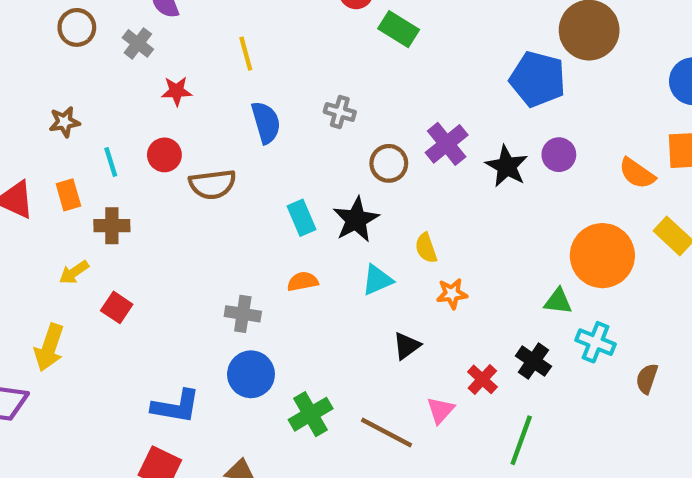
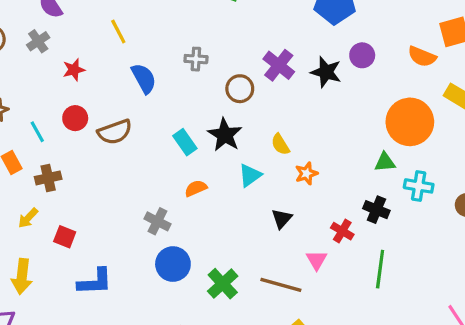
gray cross: (138, 43) -> (38, 41), turned 30
gray cross: (243, 314) -> (157, 221), turned 30
blue L-shape: (176, 406) -> (95, 282), moved

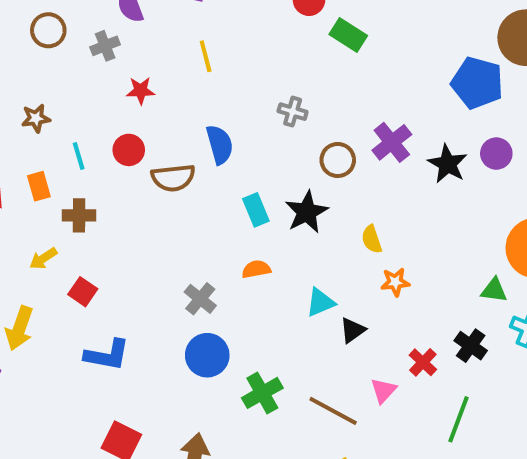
blue semicircle: (144, 78) -> (220, 145), moved
cyan triangle: (250, 175) -> (320, 302), moved

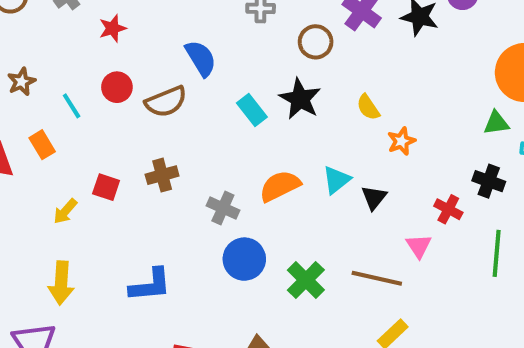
brown cross: (79, 215) -> (162, 175), moved
orange semicircle: (256, 269) -> (280, 186), moved, size x1.5
red square: (83, 292) -> (106, 187), moved

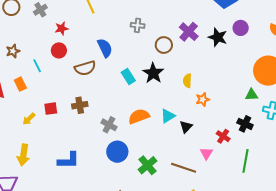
red circle: (117, 87) -> (59, 50), moved
yellow semicircle: (368, 107) -> (187, 81), turned 32
red square: (106, 187) -> (51, 109), turned -32

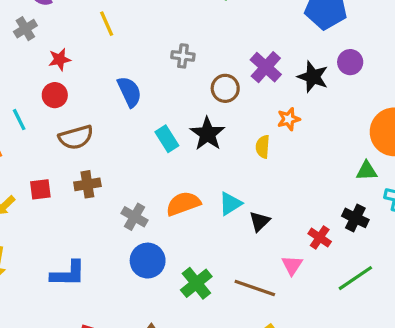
brown semicircle: (85, 68) -> (76, 137), moved
orange star: (203, 99) -> (289, 119), moved
green line: (245, 161) -> (355, 278), turned 45

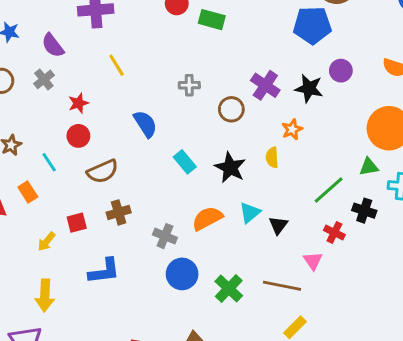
black star: (207, 134) -> (230, 168), moved
blue L-shape: (68, 274) -> (104, 271), moved
green line: (355, 278) -> (329, 190), moved

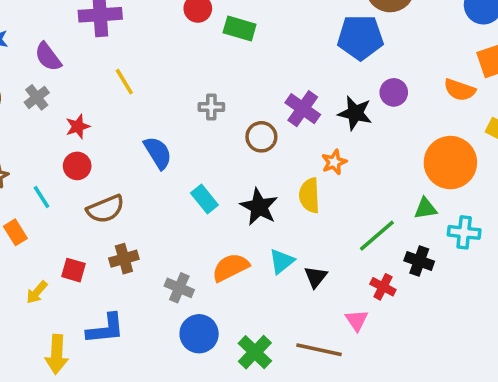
yellow semicircle: (272, 157) -> (309, 195), size x1.4
red square: (77, 223) -> (73, 270), turned 30
yellow arrow: (45, 295) -> (57, 354), moved

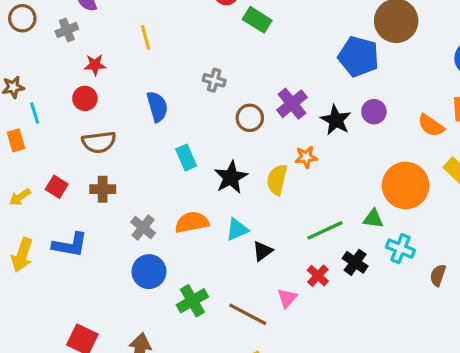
cyan line: (41, 197) -> (35, 113), moved

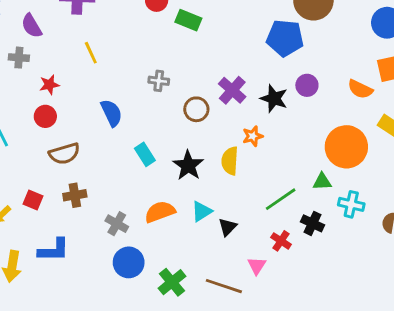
gray cross: (67, 30) -> (19, 58), turned 36

